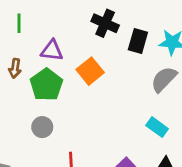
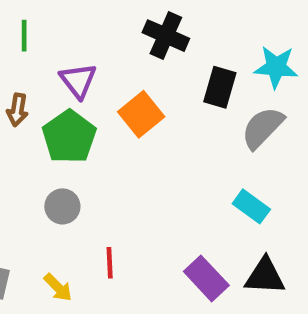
black rectangle: (138, 41) -> (220, 87), moved
purple triangle: (52, 51) -> (78, 81), turned 45

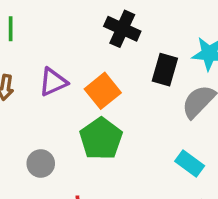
purple triangle: (78, 81) -> (53, 82), moved, turned 44
green pentagon: (69, 137) -> (101, 139), moved

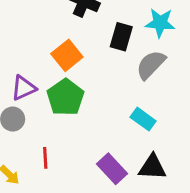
purple triangle: (53, 82) -> (24, 88), moved

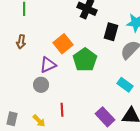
orange square: (67, 55) -> (63, 44), moved
green pentagon: (65, 97) -> (85, 60), moved

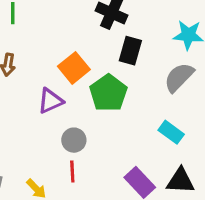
black rectangle: (111, 32) -> (130, 51), moved
gray circle: (41, 85) -> (74, 140), moved

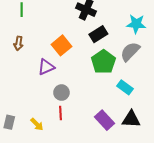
black rectangle: (130, 51) -> (98, 34), turned 42
green pentagon: (108, 93) -> (103, 62), moved

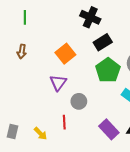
purple triangle: (46, 67) -> (58, 83), moved, turned -30
gray circle: (61, 93) -> (79, 101), moved

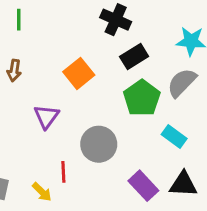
purple triangle: (58, 83) -> (46, 117), moved
gray circle: (79, 101) -> (99, 144), size x1.5
red line: (64, 122) -> (63, 172), moved

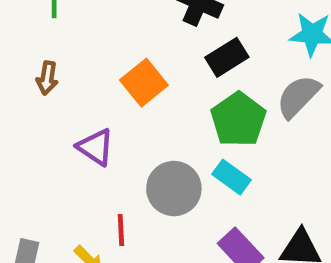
purple triangle: (46, 117) -> (96, 147), turned -32
cyan rectangle: (174, 137) -> (231, 177), moved

